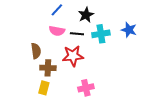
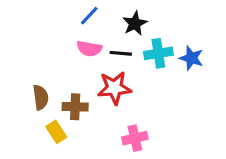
blue star: (129, 30) -> (191, 58), moved
brown semicircle: (36, 51) -> (41, 97), moved
yellow rectangle: (44, 88) -> (56, 132), moved, turned -48

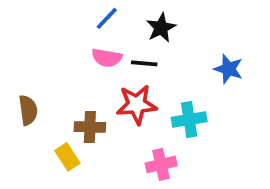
cyan cross: (158, 53) -> (189, 119), moved
brown semicircle: (41, 97) -> (28, 110), moved

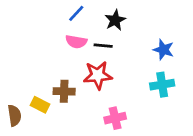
brown semicircle: (28, 110) -> (14, 115), moved
cyan cross: (189, 119) -> (162, 85), moved
yellow rectangle: (67, 157) -> (40, 105), moved, turned -30

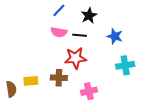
blue star: (164, 50) -> (115, 36), moved
brown cross: (64, 91) -> (59, 78), moved
yellow rectangle: (40, 105) -> (31, 81), turned -32

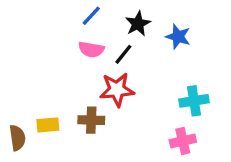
black line: (80, 35) -> (123, 54), turned -56
blue star: (115, 36) -> (178, 37), moved
pink cross: (89, 91) -> (183, 141), moved

